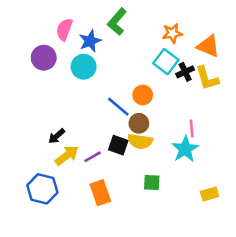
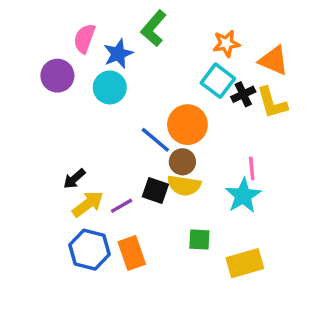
orange circle: (143, 95) -> (187, 125), size x1.5
blue hexagon: (42, 189) -> (89, 250), moved
yellow rectangle: (210, 194) -> (245, 263), moved, size x1.5

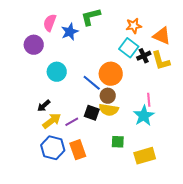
green L-shape: (154, 28) -> (91, 17), turned 35
cyan circle: (110, 87) -> (57, 72), moved

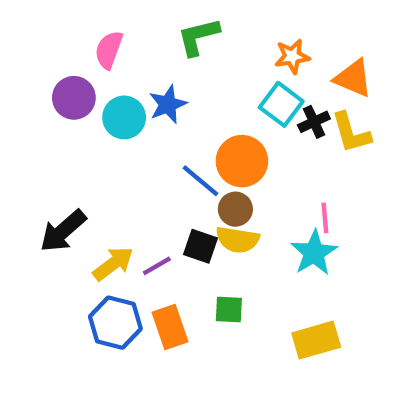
blue star: (70, 32) -> (168, 104), moved
cyan circle: (57, 72) -> (124, 117), moved
black arrow: (44, 106) -> (63, 231), moved, size x1.6
green square: (118, 142) -> (229, 310), moved

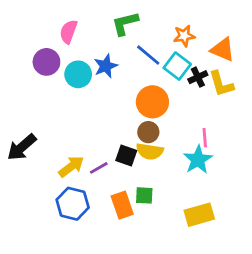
blue line: (200, 181) -> (148, 55), moved
black arrow: (63, 231) -> (22, 147), moved
orange rectangle: (170, 327) -> (122, 205), moved

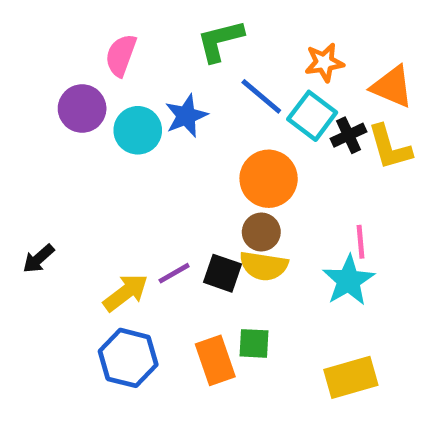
black arrow: (22, 147) -> (38, 259), size x0.6
purple line: (99, 168) -> (174, 273), moved

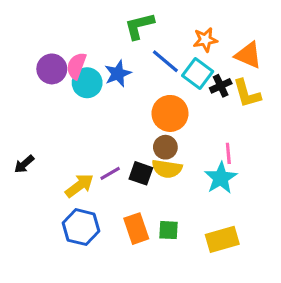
pink semicircle: (121, 55) -> (76, 66), moved
green square: (254, 343) -> (168, 230), moved

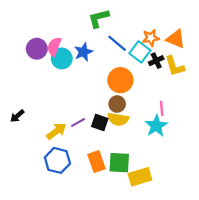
orange star: (205, 40) -> (151, 38), moved
green square: (168, 230) -> (119, 163), size x1.5
yellow rectangle: (222, 239) -> (140, 177), moved

